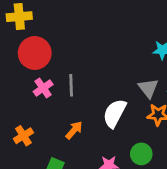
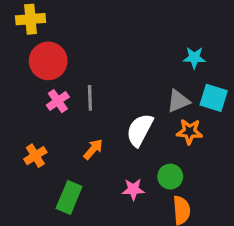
gray triangle: (148, 88) -> (178, 101), turned 45

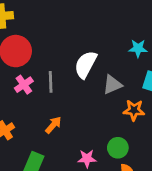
gray triangle: (178, 101) -> (112, 85), moved
white semicircle: (140, 130) -> (86, 64), moved

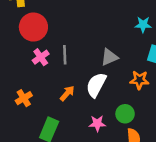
white semicircle: (86, 64) -> (96, 85), moved
gray triangle: (112, 85) -> (109, 57), moved

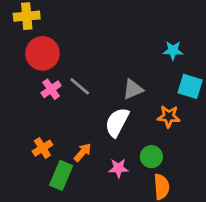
gray line: (65, 55) -> (80, 86), turned -48
orange arrow: (67, 93) -> (83, 152), moved
orange cross: (24, 98) -> (42, 148), moved

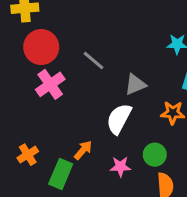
gray line: (80, 86) -> (94, 60), moved
pink cross: (51, 89) -> (50, 84), size x1.4
orange cross: (42, 148) -> (28, 155), moved

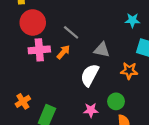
pink cross: (50, 84) -> (39, 50), turned 30
gray triangle: (135, 84) -> (102, 50), turned 35
orange arrow: (83, 150) -> (63, 52), moved

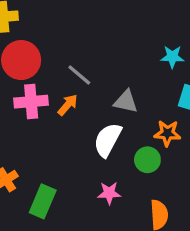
green circle: (116, 101) -> (147, 160), moved

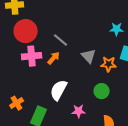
gray triangle: (126, 102) -> (89, 56), turned 35
orange star: (167, 133) -> (109, 64), moved
white semicircle: (108, 140) -> (59, 90), moved

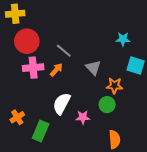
orange star: (109, 64) -> (114, 86), moved
pink star: (79, 111) -> (83, 117), moved

